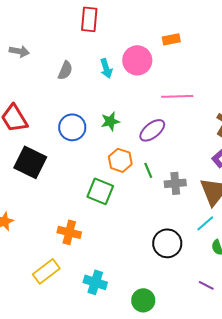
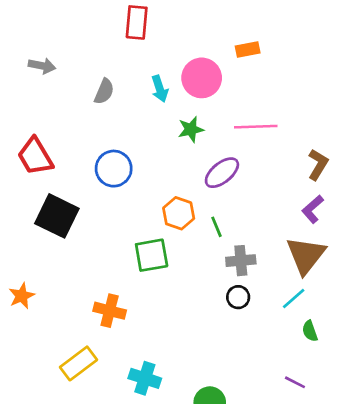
green star: (110, 121) -> (191, 129), moved
gray cross: (175, 183) -> (241, 261), moved
green square: (100, 191) -> (152, 255), turned -32
black circle: (167, 243) -> (238, 297), moved, size x0.6

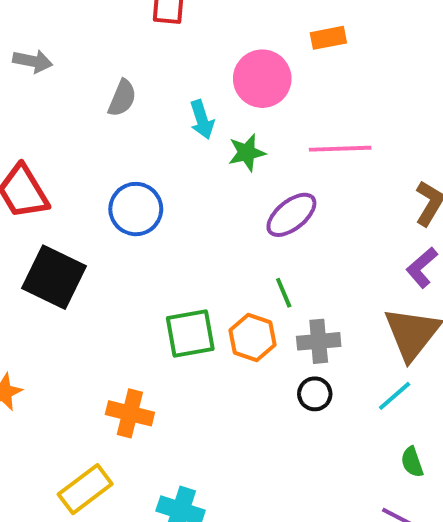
cyan arrow: (160, 89) -> (202, 120), moved
orange hexagon: (179, 213) -> (253, 337), moved
green semicircle: (310, 331) -> (412, 462), moved

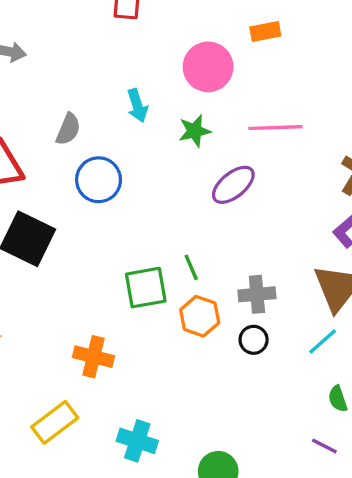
gray semicircle: (122, 98) -> (68, 129), moved
cyan arrow: (202, 120) -> (137, 106), moved
green line: (284, 293) -> (191, 267), moved
orange hexagon: (253, 337) -> (200, 316), moved

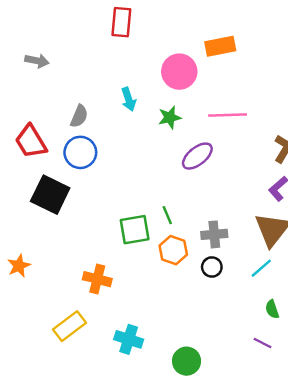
orange rectangle: (265, 31) -> (220, 46), size x1.4
blue circle: (99, 180) -> (80, 152), moved

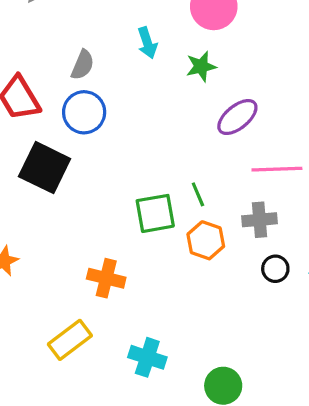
pink line: (228, 115) -> (277, 169), moved
black circle: (212, 267) -> (275, 269), moved

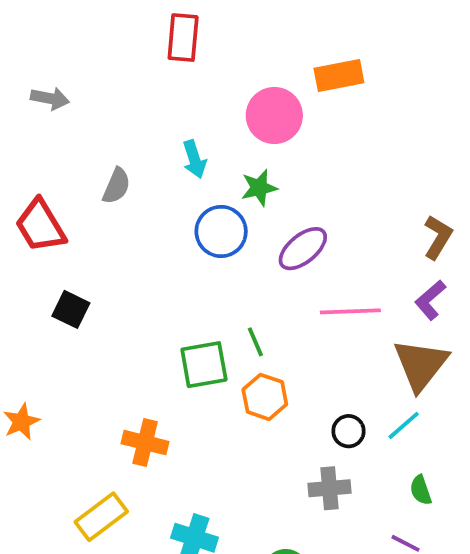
blue circle: (84, 112) -> (221, 231), moved
black square: (45, 168) -> (71, 309), size x0.6
gray cross: (260, 220) -> (329, 488), moved

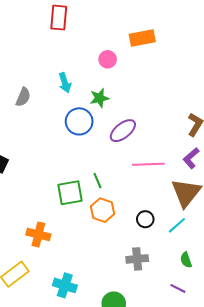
pink circle: (274, 116) -> (108, 59), size x0.6
black circle: (348, 431) -> (145, 219), moved

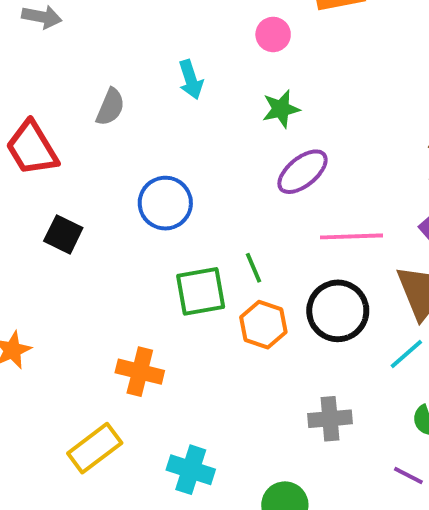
green star: (99, 98) -> (281, 109), moved
blue circle: (79, 121) -> (165, 203), moved
black circle: (145, 219) -> (338, 311), moved, size x1.8

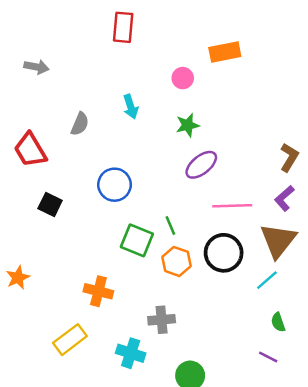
green square: (201, 291) -> (137, 240), turned 32
gray cross: (330, 419) -> (162, 320), moved

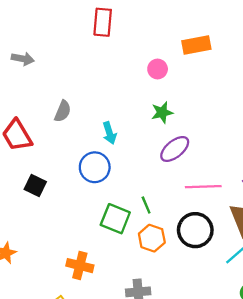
cyan arrow: (131, 107) -> (110, 133), moved

